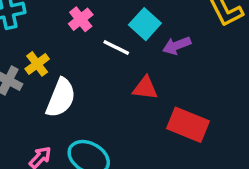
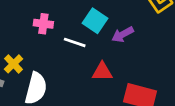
pink cross: (81, 19) -> (43, 24), turned -36

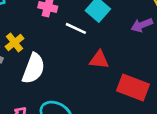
purple arrow: (123, 34) -> (142, 25), moved

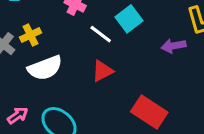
red triangle: (99, 60) -> (102, 71), moved, turned -45
white semicircle: (33, 68) -> (45, 68), turned 36

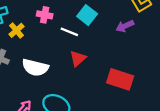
yellow cross: (30, 35) -> (16, 30), moved
white semicircle: (45, 68) -> (35, 67), turned 50

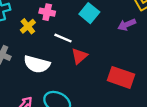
yellow cross: (16, 30) -> (28, 26), moved
white line: (69, 32) -> (63, 38), moved

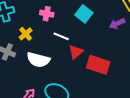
yellow cross: (28, 26) -> (26, 34), moved
red rectangle: (121, 77) -> (98, 65), moved

